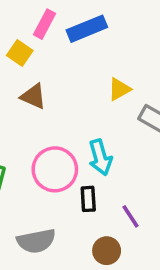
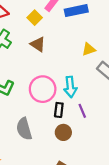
purple line: (131, 216) -> (82, 111), moved
gray semicircle: (36, 241) -> (24, 129), turned 75
brown circle: (107, 251) -> (63, 132), moved

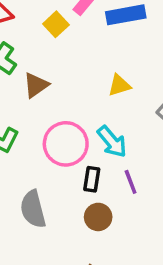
brown triangle: (38, 44) -> (36, 85), moved, turned 49
yellow triangle: (89, 49) -> (119, 85), moved
cyan arrow: (70, 87) -> (112, 142), turned -36

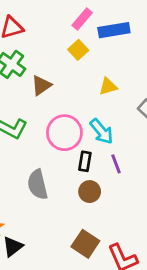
yellow square: (56, 24) -> (78, 50), moved

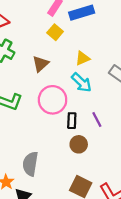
brown triangle: (41, 85) -> (41, 64), moved
cyan arrow: (102, 131) -> (81, 82), moved
gray semicircle: (38, 185) -> (30, 164), moved, turned 30

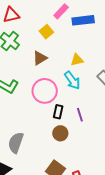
yellow square: (55, 32) -> (46, 32), moved

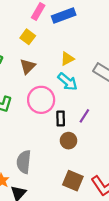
purple line: (80, 115) -> (84, 116), turned 64

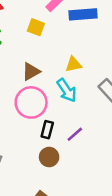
yellow square: (28, 37) -> (36, 27), turned -32
brown triangle: (28, 66) -> (31, 72), moved

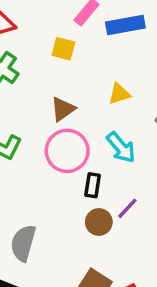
cyan arrow: (67, 90) -> (121, 147), moved
purple line: (75, 134) -> (127, 208), moved

